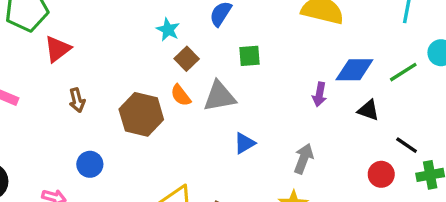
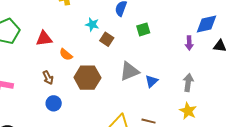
red triangle: (58, 49) -> (44, 38), moved, turned 42
orange semicircle: (181, 95) -> (66, 54), moved
gray triangle: (219, 96) -> (129, 71), moved
blue circle: (90, 164) -> (54, 103), moved

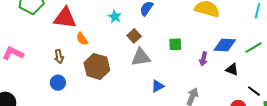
green square: (143, 29) -> (175, 44), moved
red triangle: (44, 38) -> (65, 18), size x1.4
brown square: (107, 39) -> (134, 36), moved
gray triangle: (129, 71) -> (141, 57), moved

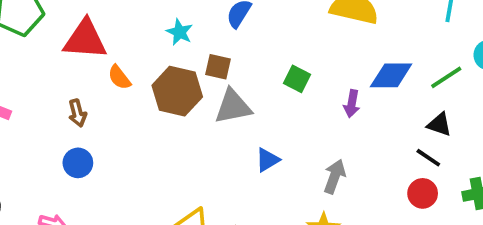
brown square: (134, 36) -> (218, 67), turned -32
green square: (175, 44) -> (297, 79), turned 32
brown hexagon: (97, 66) -> (177, 91), moved
black triangle: (232, 69) -> (439, 124), moved
black line: (254, 91) -> (428, 158), moved

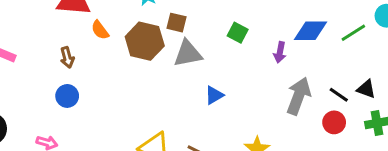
black triangle: (439, 124) -> (366, 89), moved
gray arrow: (335, 176) -> (299, 96), moved, size x1.4

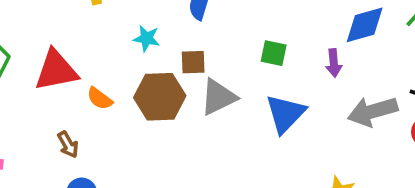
blue triangle: (214, 95) -> (285, 114), moved, size x1.6
gray arrow: (299, 96) -> (373, 111), turned -111

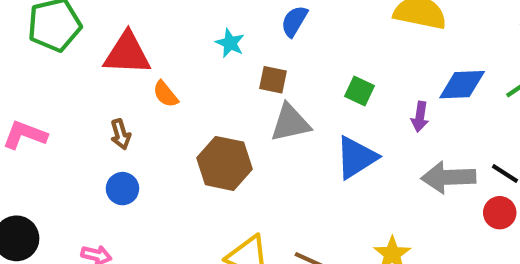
brown hexagon: (160, 97) -> (225, 163), moved

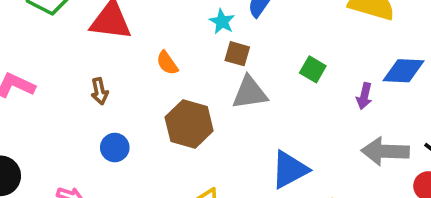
cyan star: (230, 43) -> (222, 22), moved
orange semicircle: (166, 94) -> (167, 63), moved
blue triangle: (356, 157) -> (289, 170), moved
blue circle: (122, 189) -> (115, 148), moved

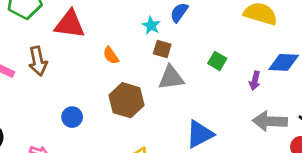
brown arrow: (100, 91) -> (38, 61), moved, size x1.5

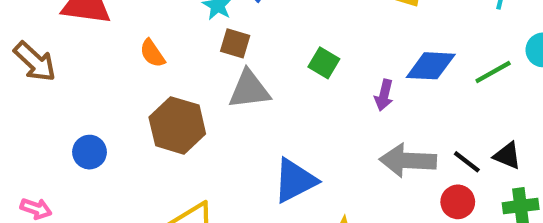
brown arrow: (38, 61) -> (35, 62), turned -36

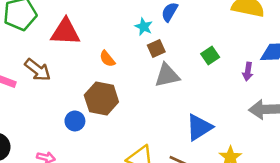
brown square: (235, 43) -> (156, 48), turned -36
green square: (324, 63) -> (210, 55), turned 30
brown hexagon: (177, 125) -> (101, 98), moved

